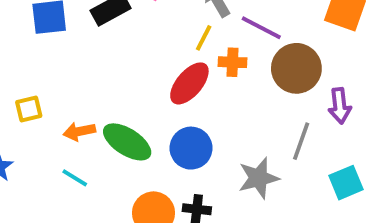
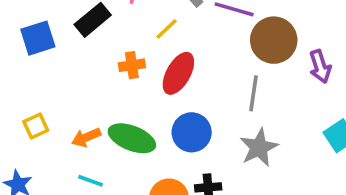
yellow line: (204, 38) -> (167, 29), moved, turned 30
orange cross: (232, 62) -> (132, 65), moved
gray line: (301, 141) -> (253, 93), moved

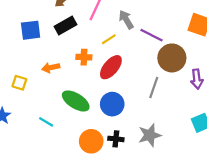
yellow square: (36, 126) -> (19, 83), turned 32
orange arrow: (86, 137) -> (51, 68), moved
gray star: (259, 148) -> (150, 135), moved

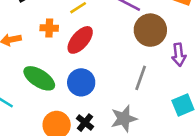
gray line: (154, 88) -> (141, 78), moved
black cross: (116, 139) -> (85, 123), turned 32

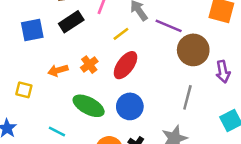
orange cross: (49, 28) -> (89, 65), moved, turned -35

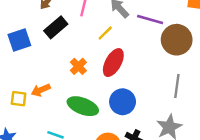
orange arrow: (58, 70) -> (41, 90), moved

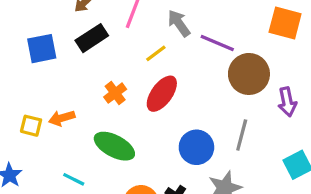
blue circle: (123, 102) -> (196, 147), moved

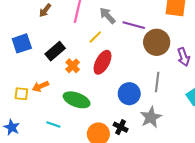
black rectangle: (92, 38) -> (55, 51), moved

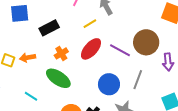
purple line: (134, 25) -> (120, 50), moved
orange cross: (73, 66) -> (61, 53), moved

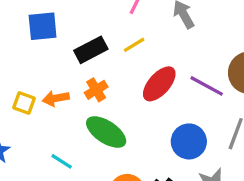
yellow line: (90, 24) -> (134, 45), moved
orange cross: (61, 53) -> (96, 90), moved

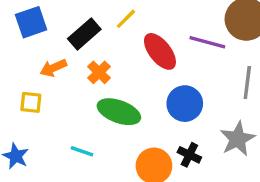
red ellipse: (159, 84) -> (160, 51), turned -66
orange arrow: (56, 98) -> (53, 68), moved
blue circle: (189, 141) -> (185, 104), moved

